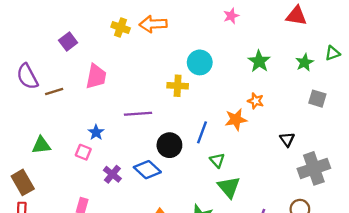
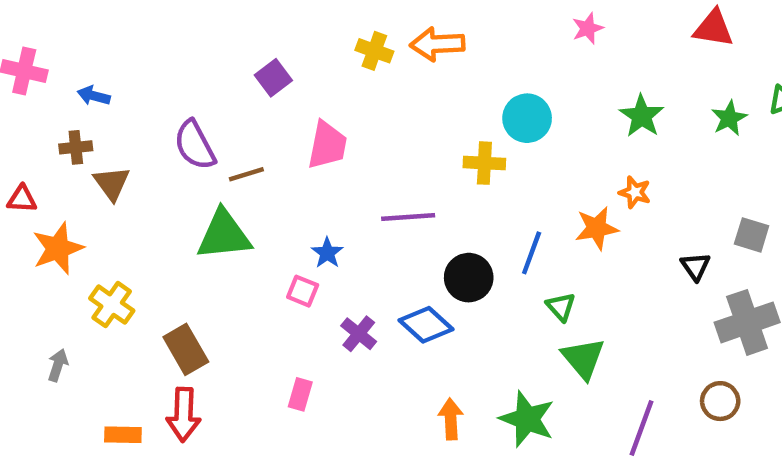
gray square: (317, 99) -> (752, 235), moved
green triangle: (41, 145) -> (224, 235), moved, size x1.5

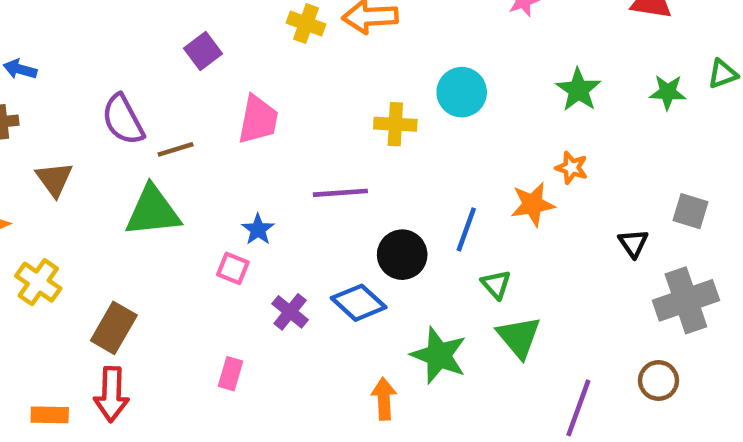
green star: (729, 118) -> (668, 92), turned 30
yellow cross: (484, 163) -> (395, 124), moved
brown triangle: (112, 183) -> (54, 179), moved
brown rectangle: (186, 349) -> (114, 328), turned 60
green star: (527, 419) -> (439, 355), moved

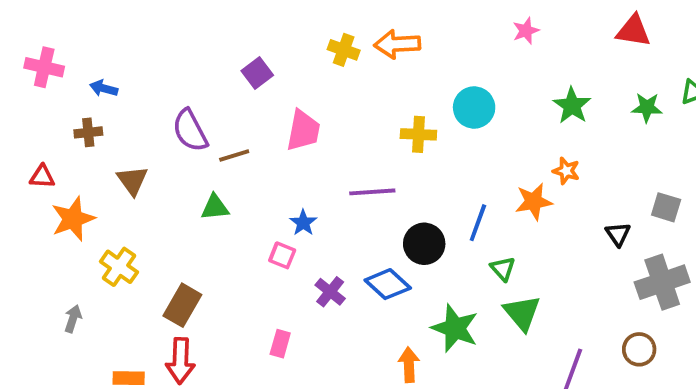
green triangle: (153, 211) -> (215, 207), size x0.6

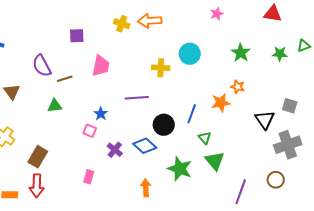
purple square: (257, 73) -> (77, 36), turned 35
black triangle: (618, 234) -> (265, 120), size x1.5
orange arrow: (409, 365) -> (146, 188), moved

